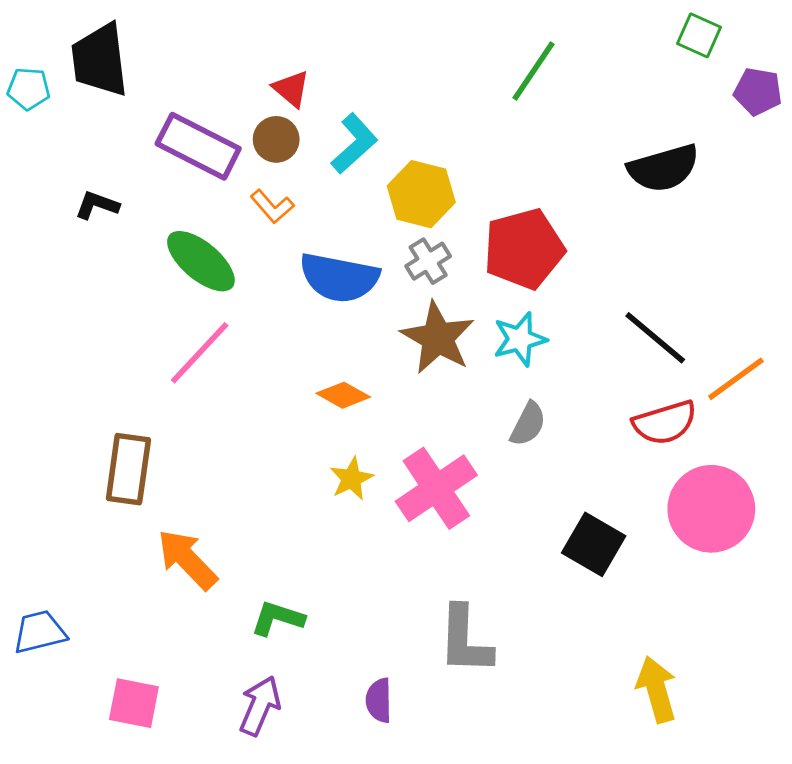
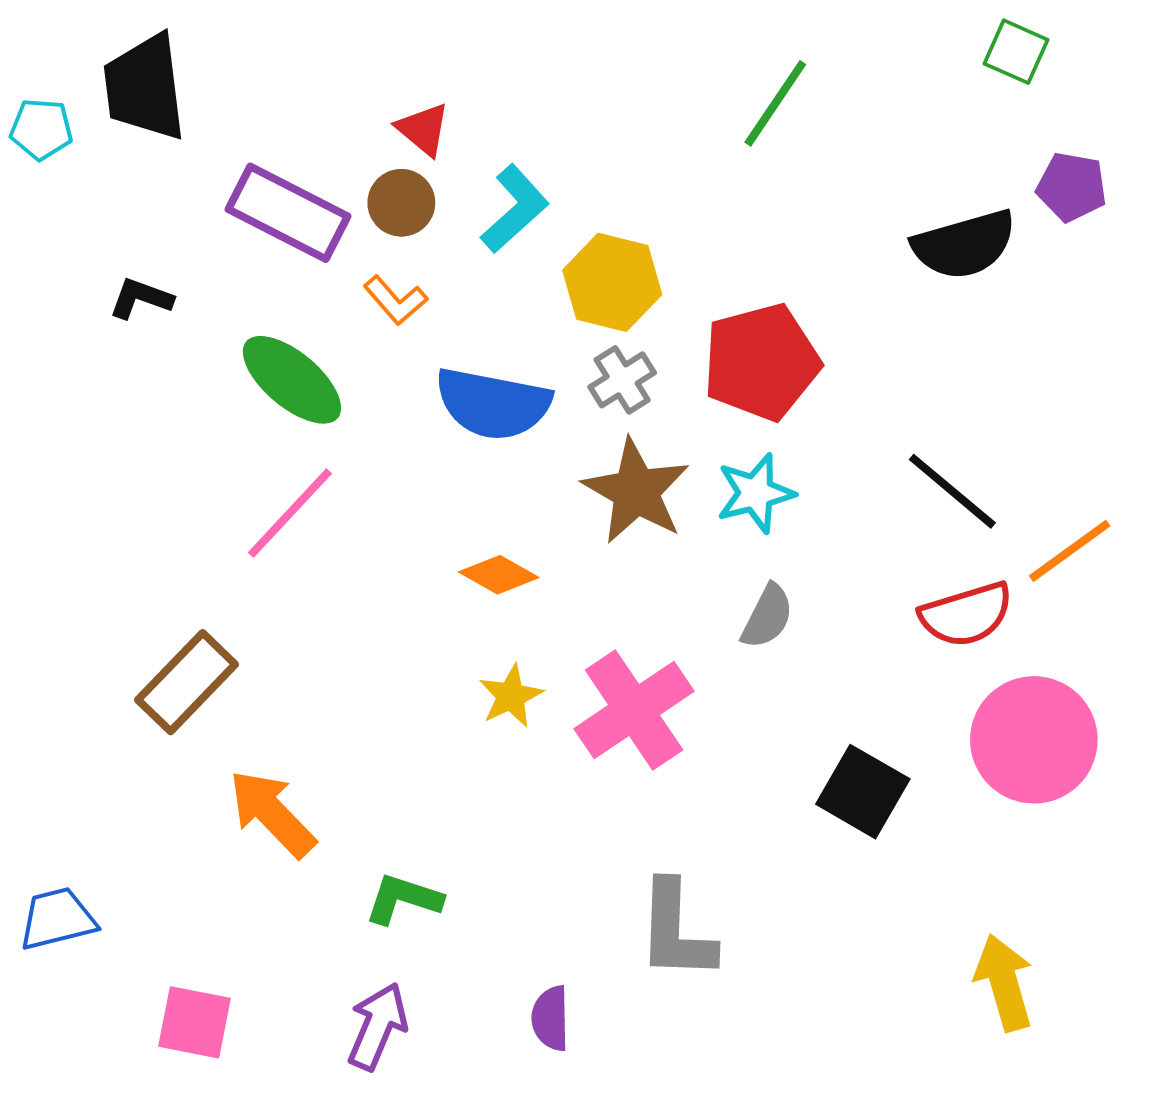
purple pentagon: (758, 92) -> (1072, 187), moved
brown rectangle: (128, 469) -> (187, 682), turned 36
yellow arrow: (657, 689) -> (1004, 982), moved

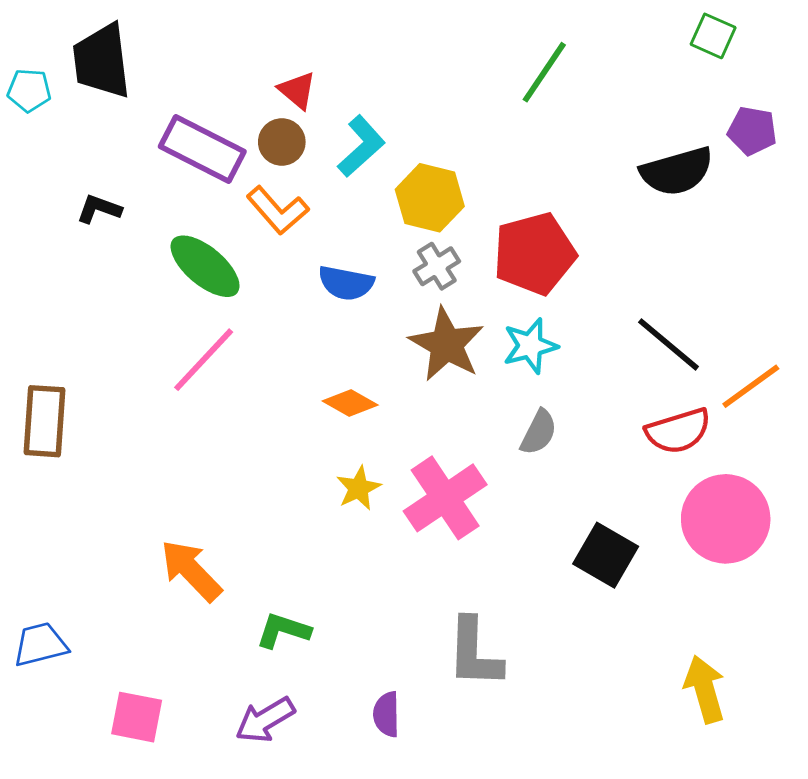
orange L-shape: (395, 300) -> (278, 210), size x1.4
blue semicircle: (493, 404) -> (346, 283), size x0.7
brown rectangle: (187, 682) -> (45, 421), moved, turned -40
purple arrow: (377, 1026) -> (265, 720), turned -144

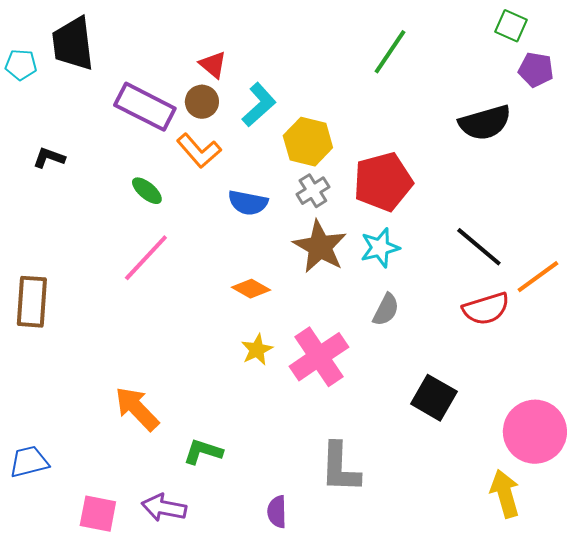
purple pentagon: (752, 131) -> (536, 70), moved
black L-shape: (99, 209) -> (49, 158), moved
green ellipse: (205, 266) -> (147, 191), size x0.6
pink circle: (726, 519) -> (535, 432), moved
purple arrow: (265, 720) -> (164, 508), moved, turned 42

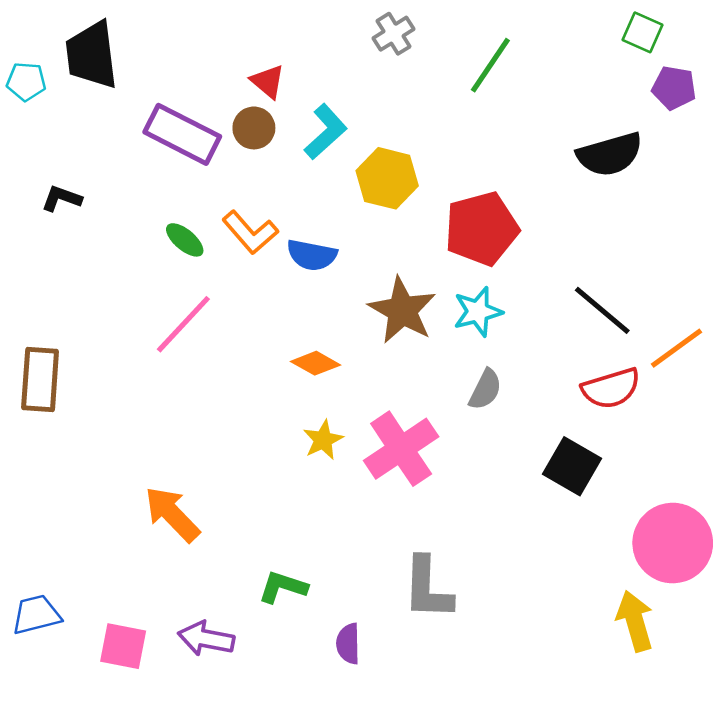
orange L-shape: (199, 151) -> (250, 232), moved
gray cross: (313, 191) -> (393, 34), moved
black square: (434, 398) -> (572, 466), moved
green L-shape: (203, 452) -> (283, 587), moved
blue trapezoid: (29, 462) -> (36, 615), moved

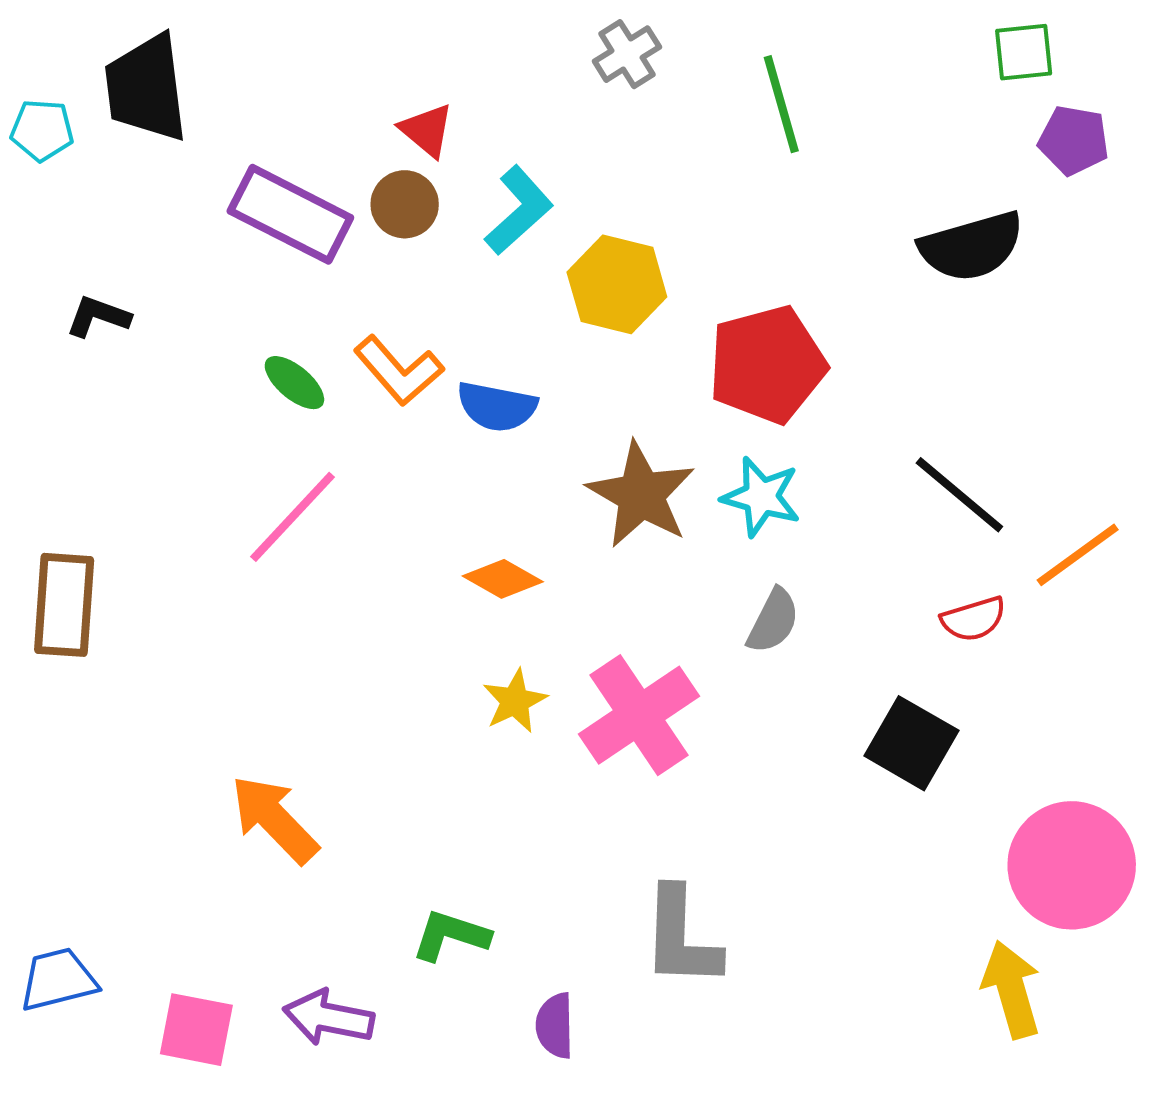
green square: (643, 32) -> (1024, 52), turned -30
green line: (490, 65) -> (781, 104), turned -50
cyan star: (478, 312) -> (761, 497), turned 30
red semicircle: (611, 388) -> (974, 619), size x0.7

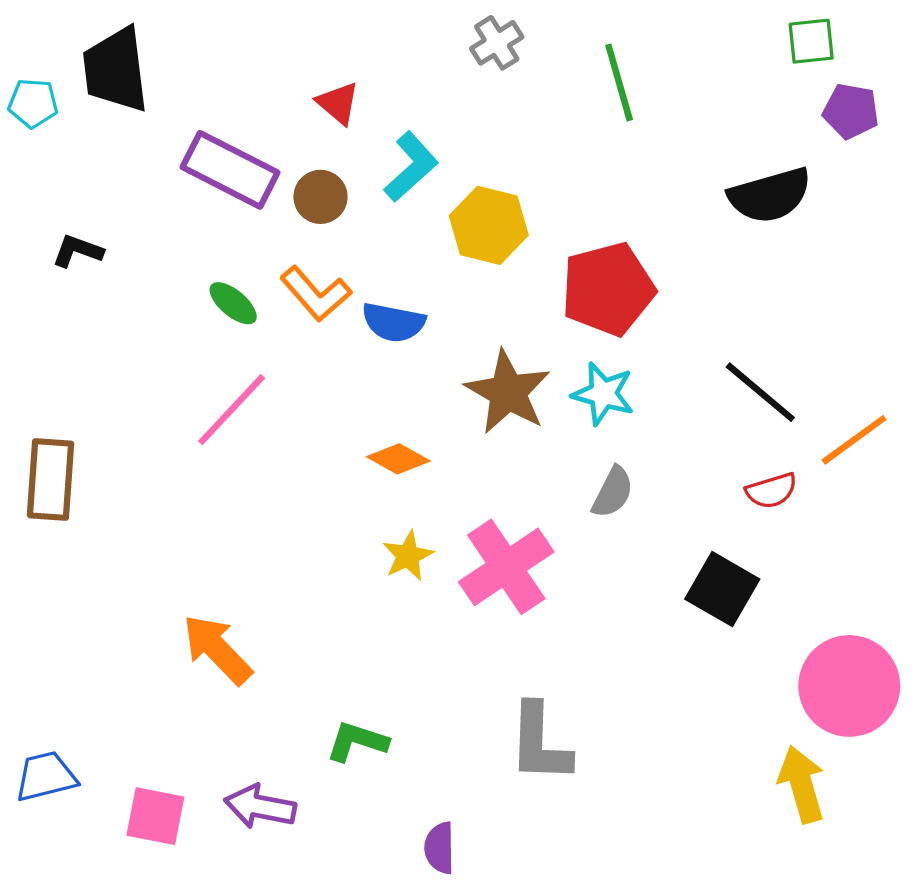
brown circle: (405, 204) -> (320, 197), moved
purple semicircle: (555, 1026) -> (440, 848), moved

